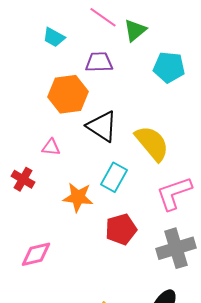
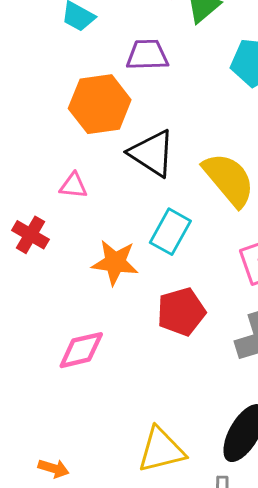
pink diamond: (36, 254) -> (81, 350), moved

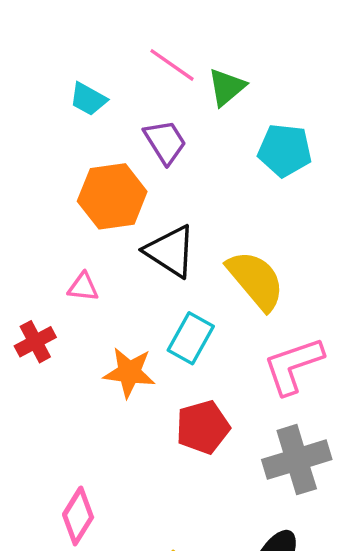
purple trapezoid: (147, 55) -> (165, 142), turned 60
red cross: (30, 235) -> (35, 342), turned 32
pink diamond: (81, 350) -> (78, 516), moved, turned -45

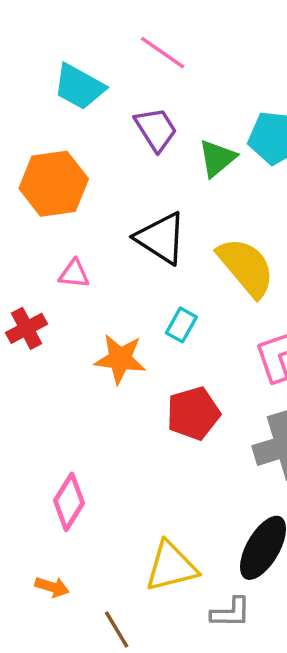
green triangle: (227, 87) -> (217, 158), moved
cyan trapezoid: (88, 99) -> (79, 87), size x1.4
orange hexagon: (112, 196) -> (54, 184), moved
cyan rectangle: (191, 338) -> (181, 325), size x0.7

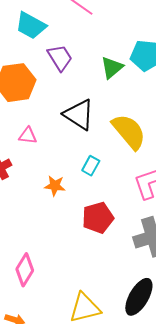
purple trapezoid: (156, 129) -> (60, 58), moved
orange star: (120, 359) -> (55, 186), size x0.7

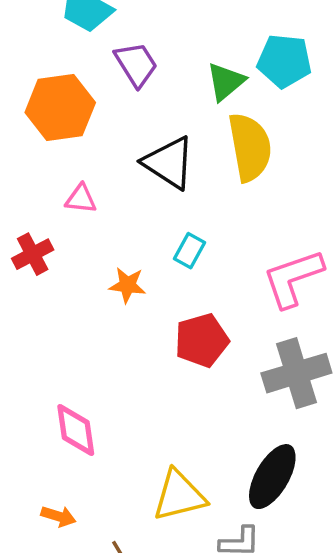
yellow semicircle: (129, 132) -> (250, 147), moved, turned 30
pink diamond: (25, 270) -> (76, 430), turned -40

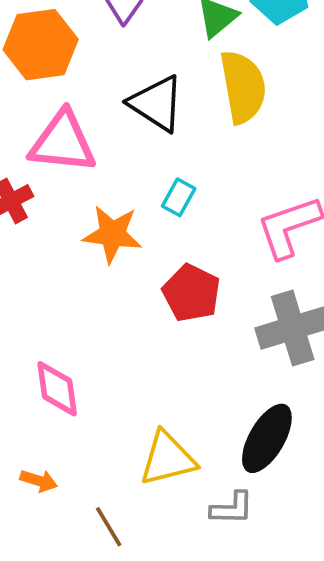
pink triangle: (81, 199) -> (63, 142), size x2.0
orange star: (127, 285) -> (112, 234), size x1.5
red pentagon: (202, 340) -> (191, 293), turned -30

